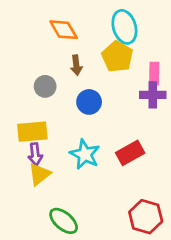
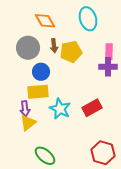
yellow pentagon: (117, 57) -> (71, 52), moved, turned 30
gray circle: (45, 86) -> (28, 48), moved, size x1.5
blue circle: (89, 102) -> (41, 72), moved
yellow rectangle: (32, 132) -> (38, 92), moved

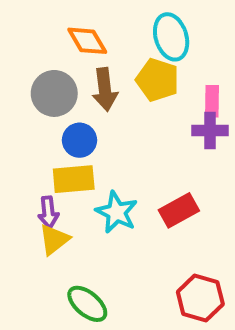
brown arrow: (54, 46) -> (105, 90), size x1.5
yellow pentagon: (71, 52) -> (157, 80), moved, turned 30

